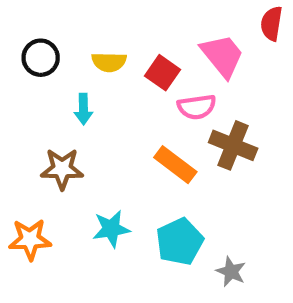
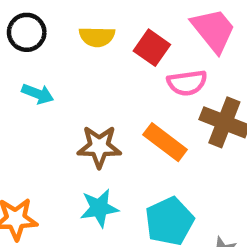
cyan arrow: (83, 109) -> (38, 94), moved, turned -68
brown star: (62, 169) -> (99, 147), moved

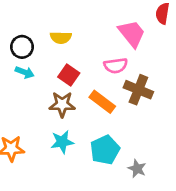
black circle: (27, 32) -> (22, 47), moved
red square: (152, 48) -> (69, 75), moved

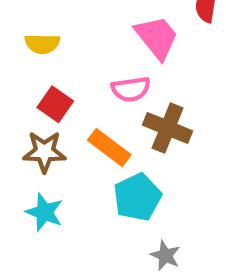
cyan star: (62, 142) -> (44, 212), turned 30
cyan pentagon: (105, 150) -> (137, 197), moved

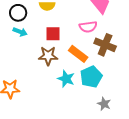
red square: (55, 104) -> (53, 34), turned -35
cyan star: (44, 212) -> (66, 79), moved

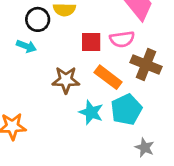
black circle: (18, 13) -> (38, 19), moved
red square: (53, 34) -> (91, 42), moved

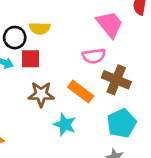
red square: (91, 42) -> (31, 59), moved
cyan pentagon: (126, 110) -> (122, 123), moved

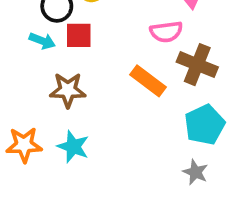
brown star: (41, 94) -> (68, 90), moved
cyan star: (65, 125) -> (73, 147), moved

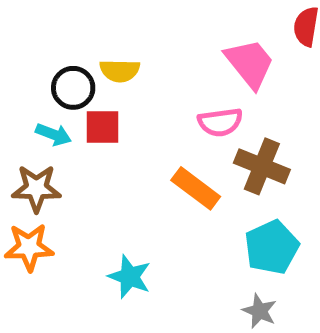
brown star: (68, 90) -> (36, 188), moved
orange star: (24, 145) -> (29, 247), moved
cyan star: (73, 147) -> (130, 277), moved

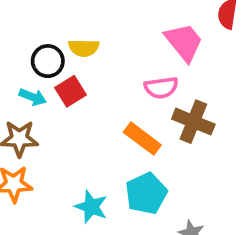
red square: (103, 127) -> (70, 91), turned -32
cyan pentagon: (272, 247) -> (146, 193), moved

